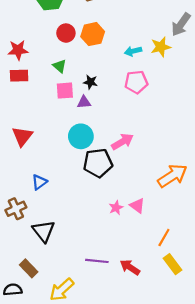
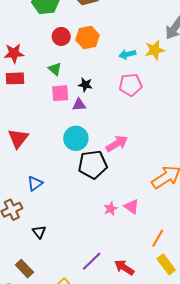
black triangle: (44, 231) -> (39, 232), size x0.6
purple line: (97, 261) -> (92, 261), turned -50

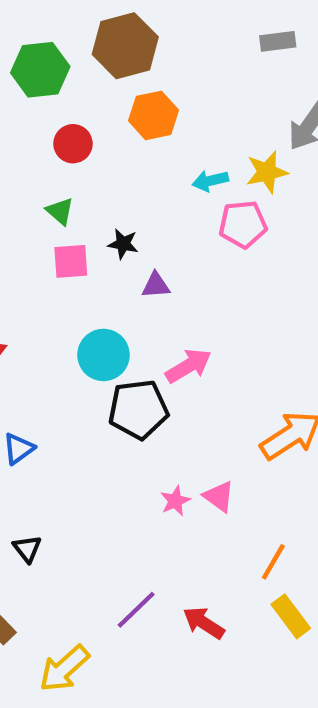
orange hexagon: (87, 38) -> (154, 115), moved
pink pentagon: (131, 85) -> (243, 224), moved
purple triangle: (79, 105) -> (156, 285), moved

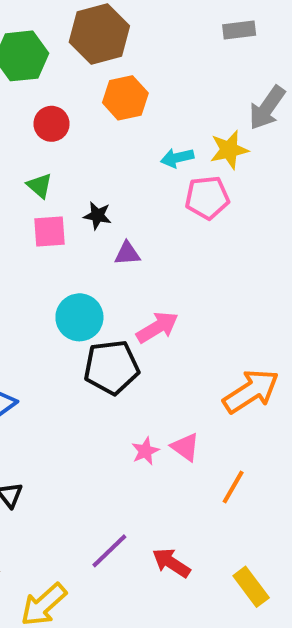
orange line: (273, 562) -> (233, 487), moved
yellow rectangle: (291, 616) -> (251, 587), moved

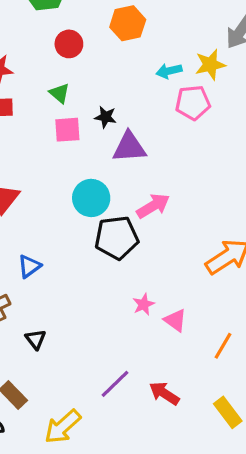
purple triangle: (127, 253) -> (129, 147), size x1.6
pink triangle: (185, 447) -> (175, 320), moved
orange line: (233, 487) -> (223, 346), moved

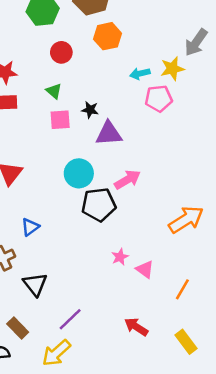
black triangle: (36, 339) -> (35, 284), size x1.5
purple line: (115, 384) -> (70, 319), moved

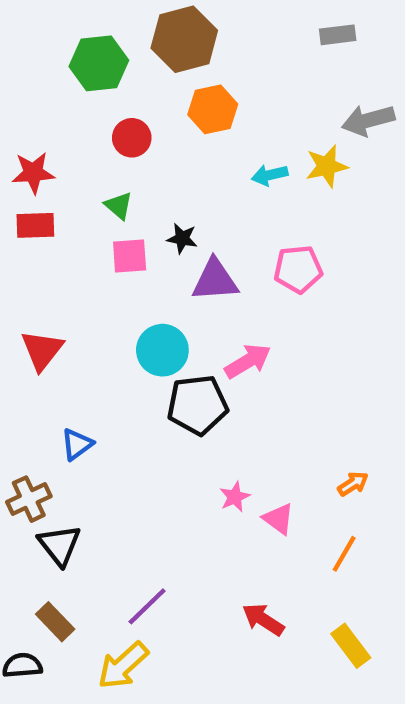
gray arrow: (196, 42) -> (368, 120), turned 40
pink pentagon: (159, 99) -> (298, 269), moved
orange arrow: (186, 220) -> (353, 484), moved, size x0.5
black triangle: (35, 284) -> (59, 545), moved

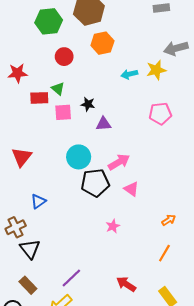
red rectangle: (35, 225) -> (39, 98), moved
pink pentagon: (298, 269) -> (160, 113), moved
purple triangle: (215, 280) -> (103, 124), size x0.7
pink triangle: (278, 519) -> (131, 189), moved

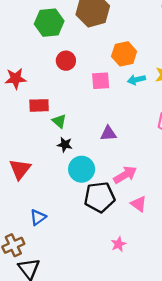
orange hexagon: (102, 43) -> (124, 54), moved
green triangle: (58, 89) -> (59, 121), moved
black star: (88, 104) -> (65, 145), moved
pink square: (63, 112) -> (101, 81), moved

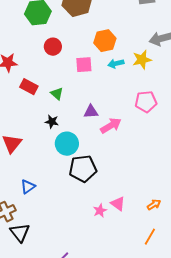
red rectangle: (39, 105) -> (29, 87), turned 30
green triangle: (59, 121) -> (57, 94), moved
pink arrow: (125, 175) -> (111, 126), moved
pink triangle: (139, 204) -> (118, 204), moved

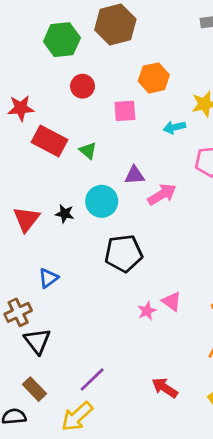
cyan arrow: (116, 64) -> (174, 127), moved
red rectangle: (29, 87) -> (50, 141), size x1.4
black star: (52, 122) -> (65, 214), moved
cyan circle: (67, 144) -> (102, 201), moved

